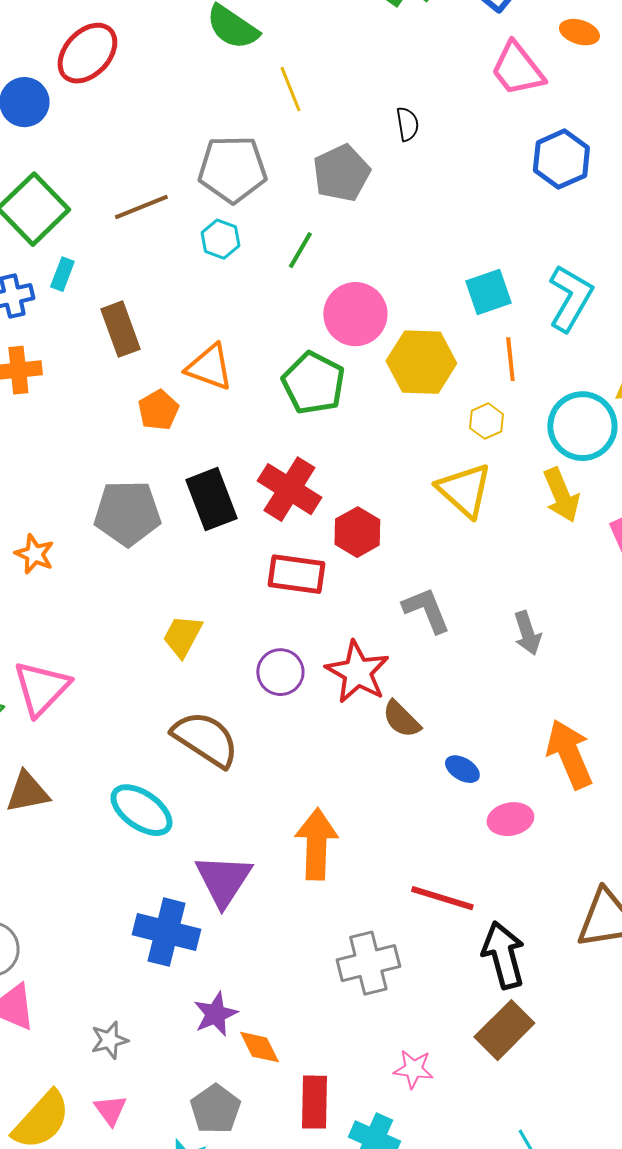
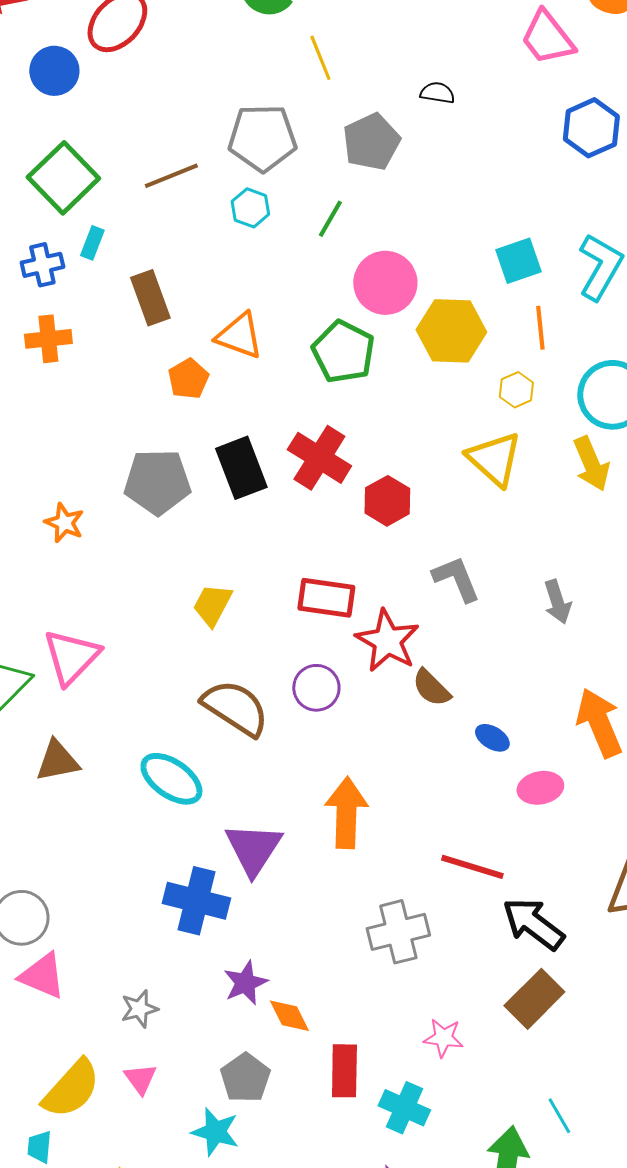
black semicircle: (407, 124) -> (437, 93), turned -72
red rectangle: (296, 574) -> (326, 598), moved
purple circle: (280, 672) -> (316, 688), moved
black arrow: (503, 955) -> (533, 924), turned -38

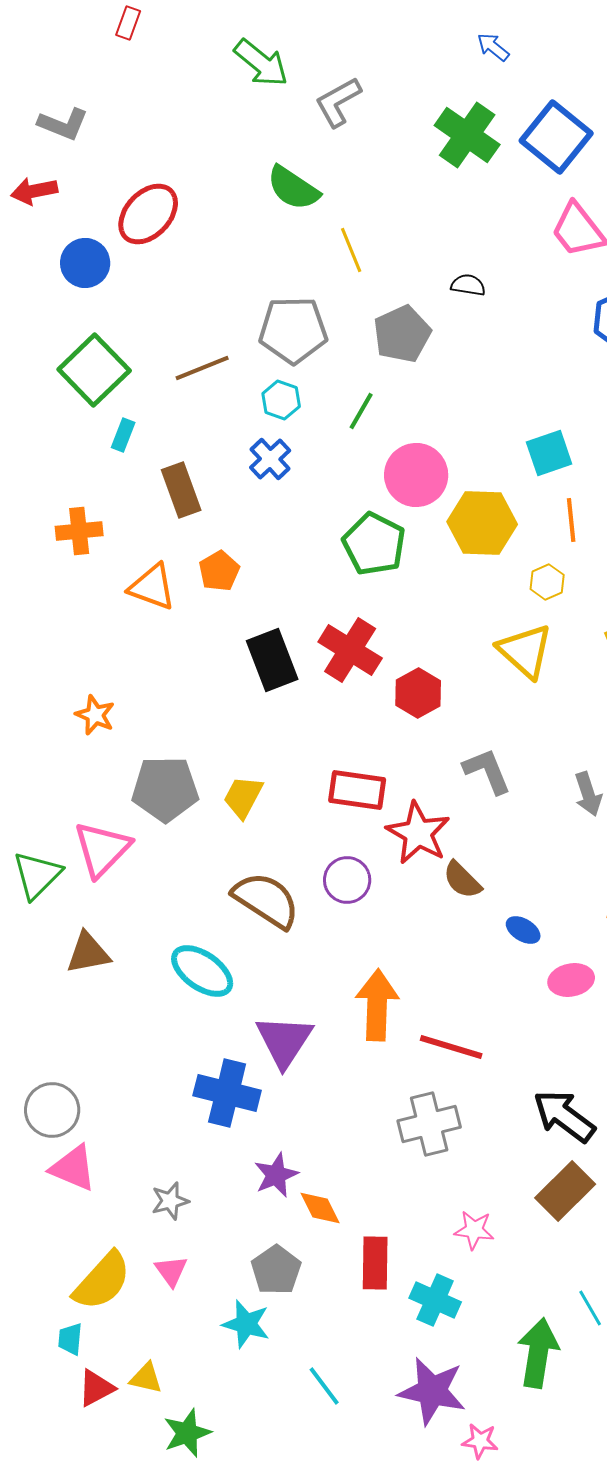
blue cross: (42, 265) -> (270, 459), moved, turned -30
orange triangle: (239, 336) -> (152, 587), moved
gray pentagon: (157, 482) -> (165, 789), moved
red line: (472, 867) -> (451, 1047), moved

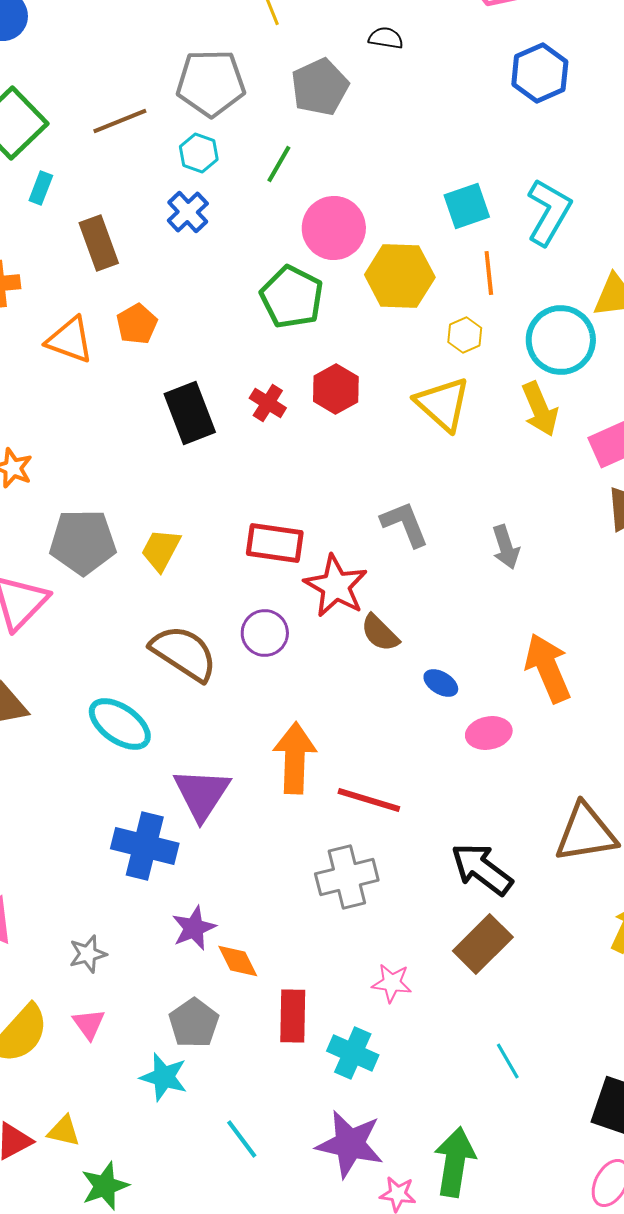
red cross: (350, 650) -> (268, 403), size x0.6
red hexagon: (418, 693) -> (336, 389), moved
green arrow: (538, 1353) -> (455, 1162), moved

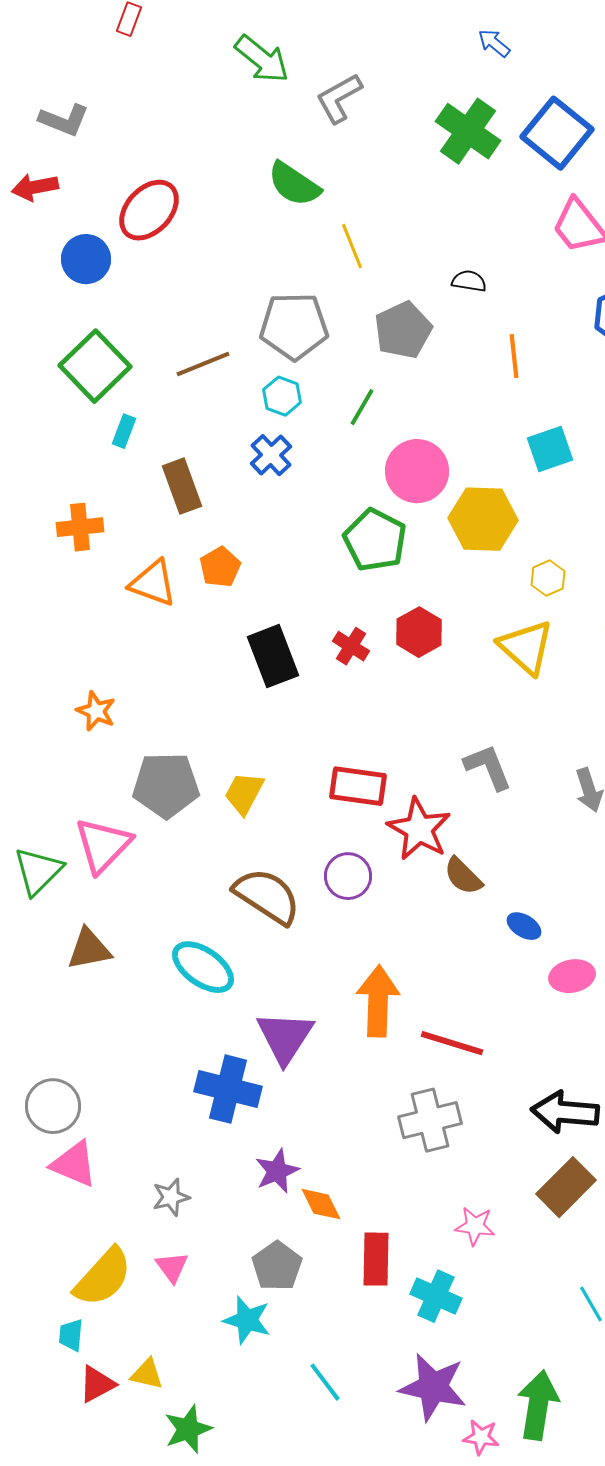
orange line: (489, 273) -> (514, 356), moved
black arrow: (482, 869) -> (565, 1112), turned -32

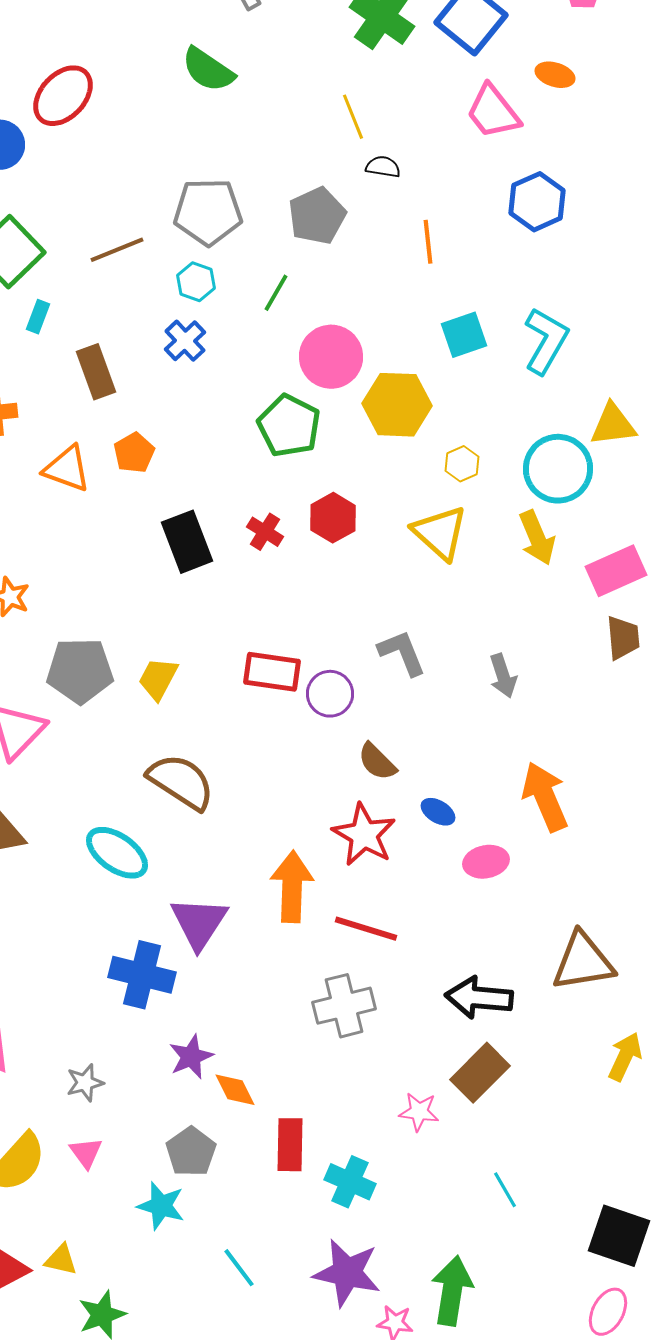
yellow line: (352, 246) -> (353, 117), moved
red star: (419, 829) -> (364, 835), moved
purple circle: (348, 876) -> (330, 694), moved
pink star: (475, 1226) -> (419, 1112), moved

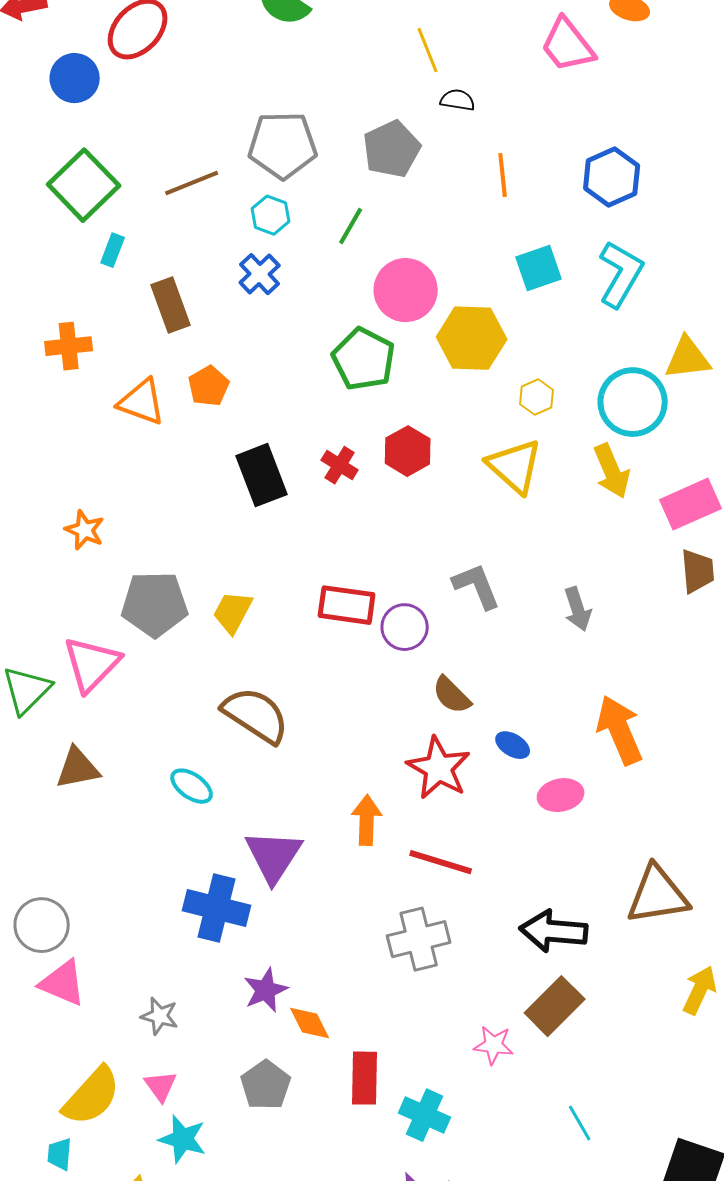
blue hexagon: (537, 202) -> (612, 177), moved
cyan ellipse: (117, 853) -> (192, 786), size x0.7
orange arrow: (292, 887) -> (367, 820), size x0.7
gray star: (85, 1083) -> (160, 1016), turned 30
cyan star: (161, 1206) -> (183, 1139), moved

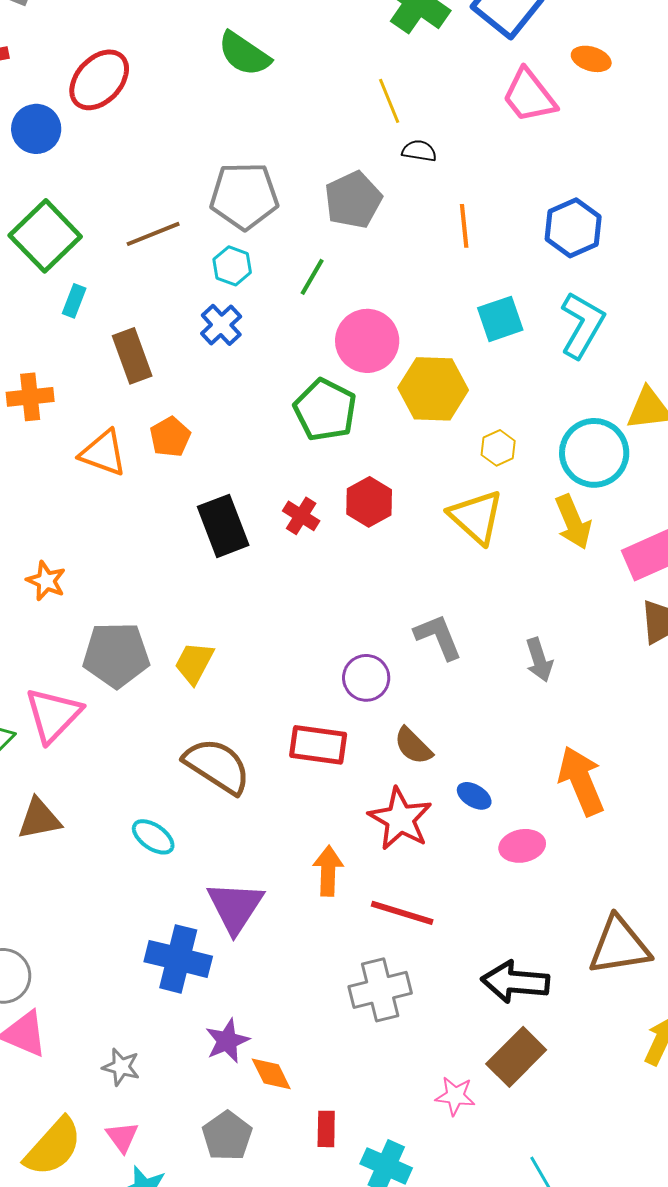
red rectangle: (347, 605) -> (318, 745), moved
red rectangle: (365, 1078) -> (326, 1129), size x0.7

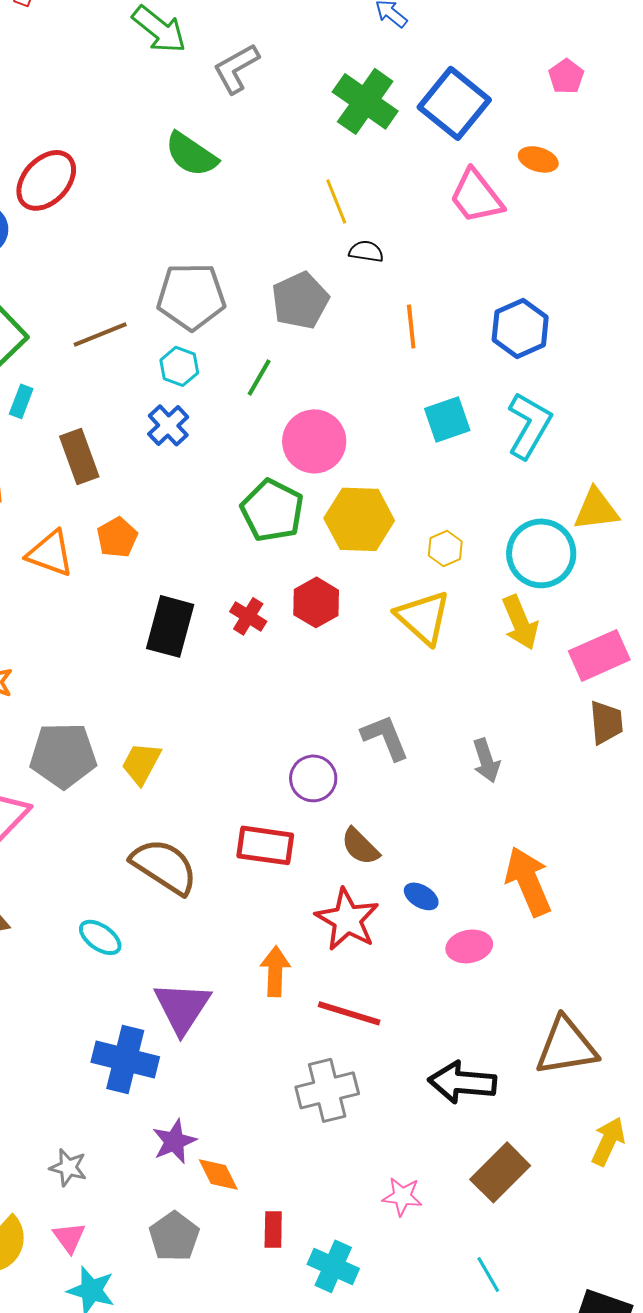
yellow hexagon: (433, 389) -> (359, 519), moved
black rectangle: (223, 526) -> (170, 626), turned 36
brown rectangle: (516, 1057) -> (500, 1172), moved

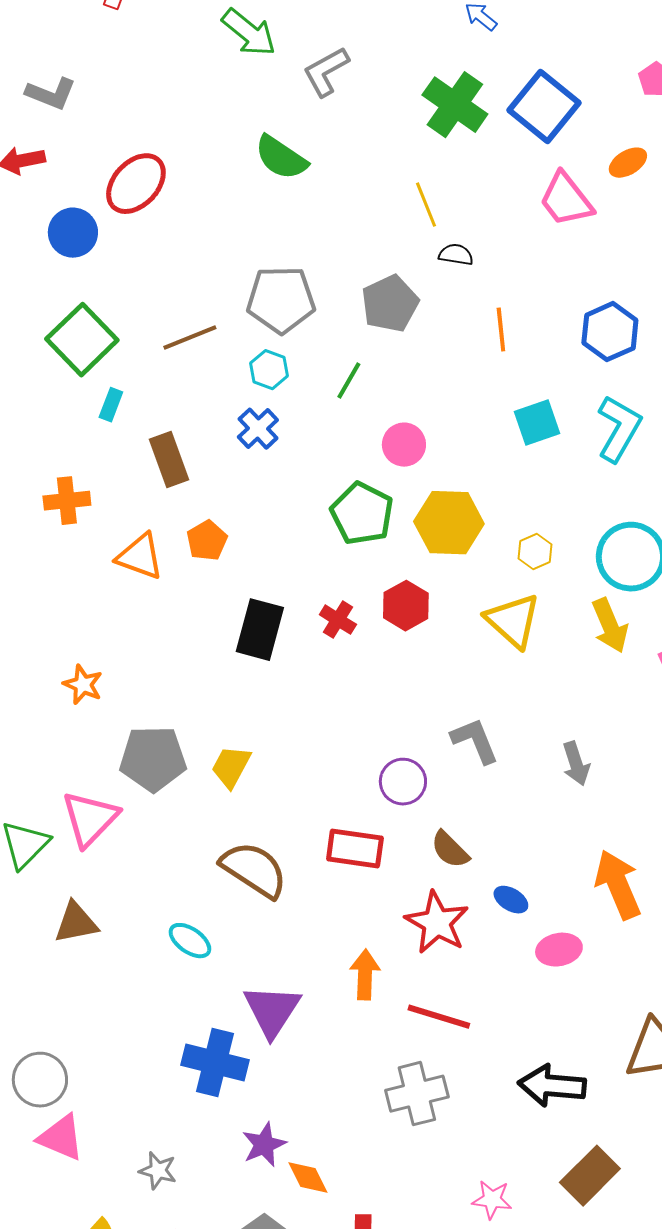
orange ellipse: (538, 159) -> (628, 163), turned -48
pink circle: (314, 441) -> (404, 445), size x0.7

